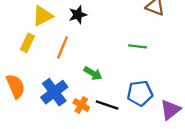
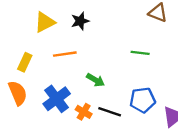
yellow rectangle: (27, 43) -> (25, 62), moved
orange line: (62, 48) -> (65, 54), turned 60

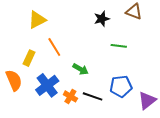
black star: (80, 21) -> (102, 19), moved
orange line: (65, 54) -> (54, 47), turned 66
yellow rectangle: (25, 62) -> (29, 58), moved

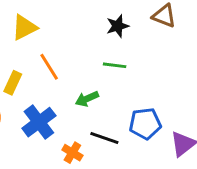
green line: (119, 46) -> (115, 65), moved
green arrow: (81, 69) -> (87, 99), turned 126
orange cross: (70, 96) -> (72, 153), moved

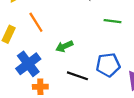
green line: (115, 65) -> (112, 21), moved
orange cross: (72, 153) -> (40, 87), moved, turned -32

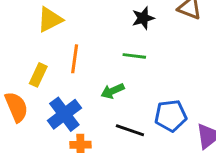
green line: (112, 21) -> (134, 56), moved
orange line: (36, 22) -> (75, 59), turned 40

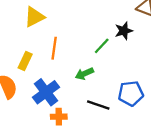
black star: (143, 18) -> (124, 31), moved
green line: (134, 56) -> (102, 46), turned -54

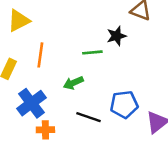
green line: (102, 46) -> (92, 52), turned 42

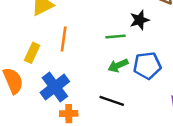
green arrow: (73, 83) -> (118, 66), moved
blue pentagon: (124, 104) -> (147, 66), moved

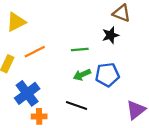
black star: (140, 20) -> (111, 35), moved
orange line: (64, 39) -> (35, 52), turned 55

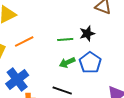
black star: (111, 35) -> (87, 34), moved
blue pentagon: (107, 75) -> (90, 62), turned -30

